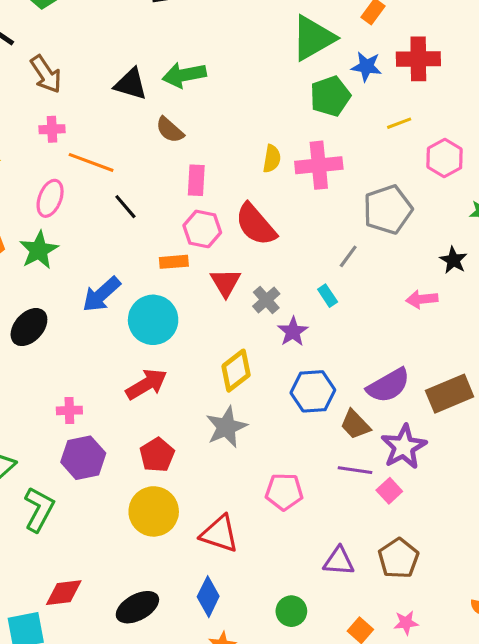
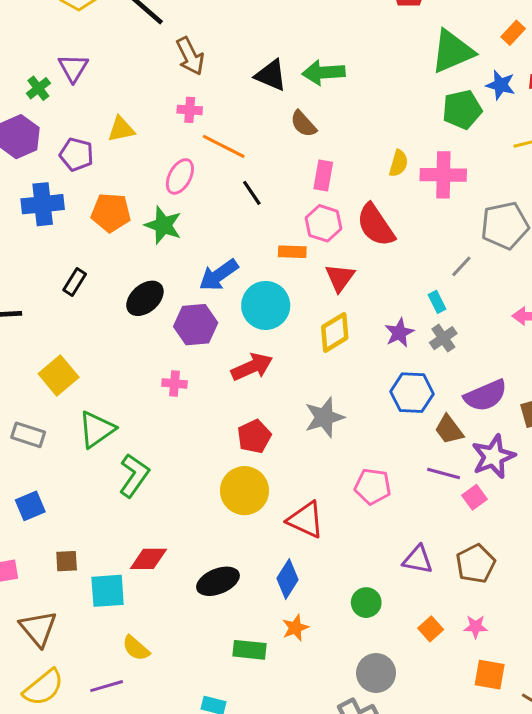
green star: (39, 250) -> (163, 225), turned -30
gray cross: (266, 300) -> (443, 338), moved
yellow diamond: (236, 371) -> (335, 332), moved
purple hexagon: (83, 458) -> (196, 325), moved

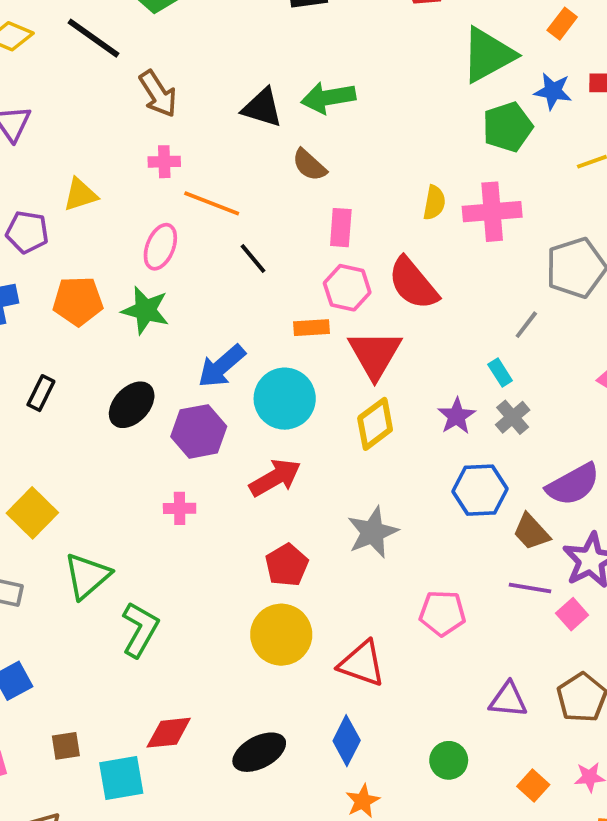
red triangle: (340, 278) -> (375, 354), size x1.4

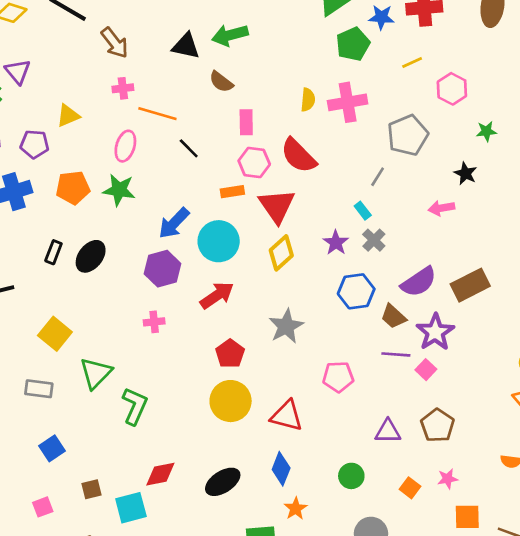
black ellipse: (132, 405) -> (91, 256), moved

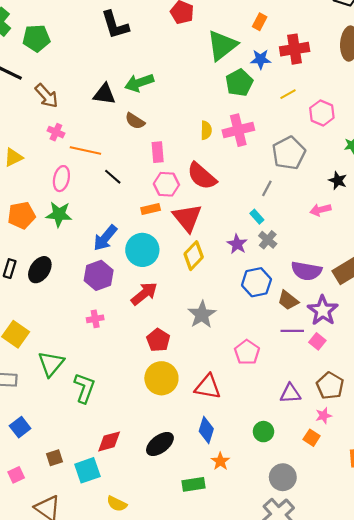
pink cross: (123, 88) -> (56, 132), turned 35
purple semicircle: (419, 282) -> (306, 271), turned 48
pink pentagon: (338, 377) -> (247, 352), turned -30
pink star: (448, 479) -> (324, 416), moved

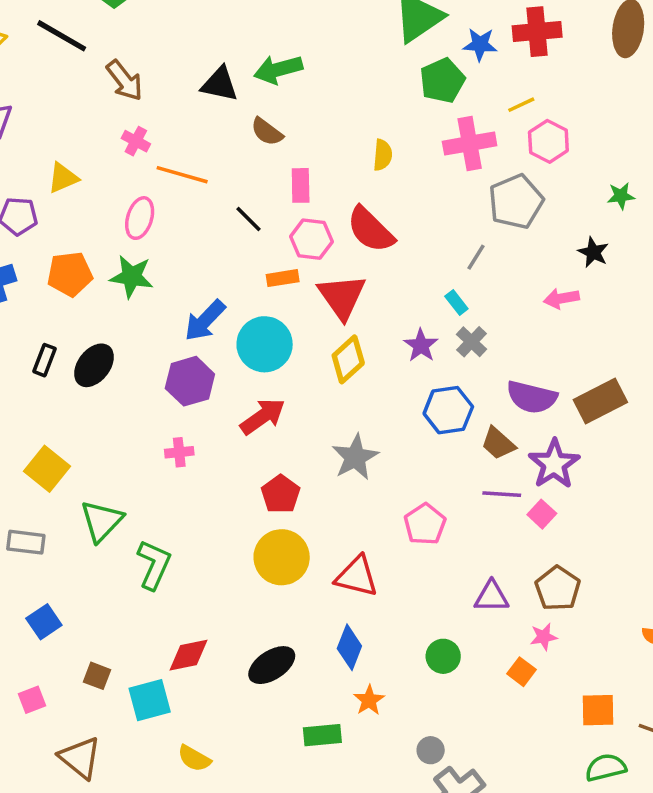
pink hexagon: (322, 113) -> (548, 141), moved
pink cross: (238, 130) -> (470, 143), moved
black line: (113, 177) -> (249, 219), moved
brown square: (54, 458) -> (97, 676), turned 35
gray circle: (283, 477) -> (431, 750), moved, size x0.6

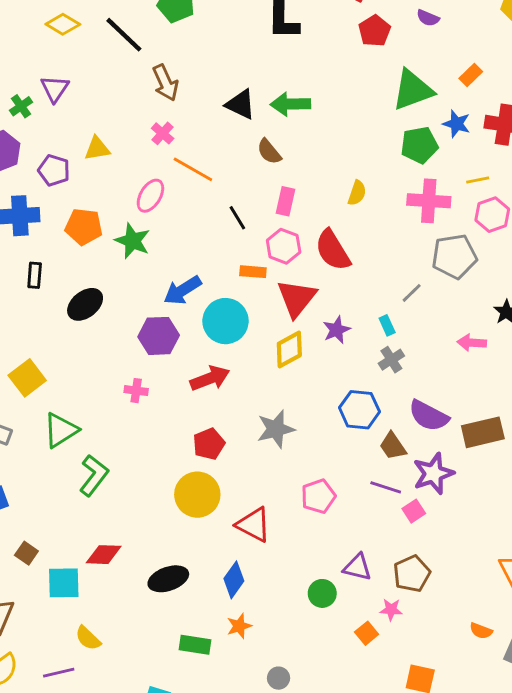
purple star: (421, 345) -> (337, 330), moved
black rectangle: (44, 360) -> (35, 275), moved, turned -30
green circle: (443, 656) -> (322, 593), moved

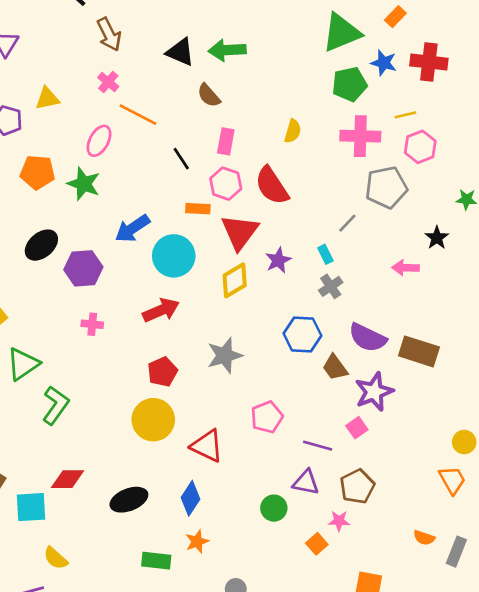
purple hexagon: (159, 336) -> (83, 268), moved
brown rectangle: (483, 432) -> (419, 351), turned 33
purple line: (386, 487) -> (318, 446), moved

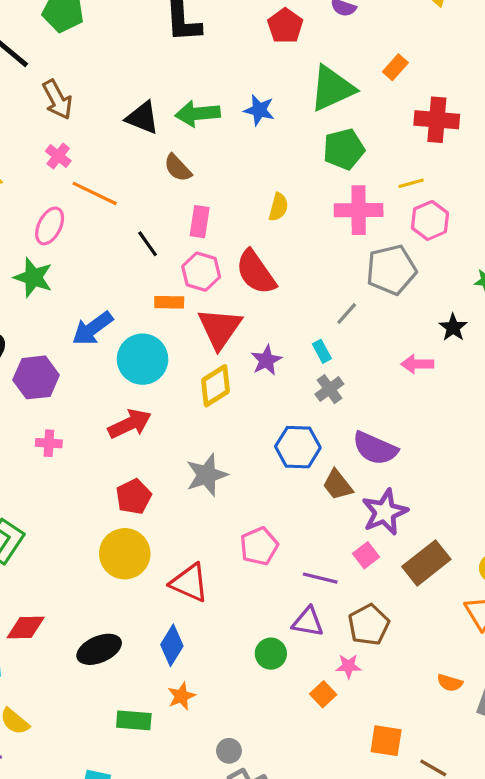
blue star: (384, 63) -> (259, 110), moved
brown rectangle: (419, 351) -> (426, 563), moved, turned -54

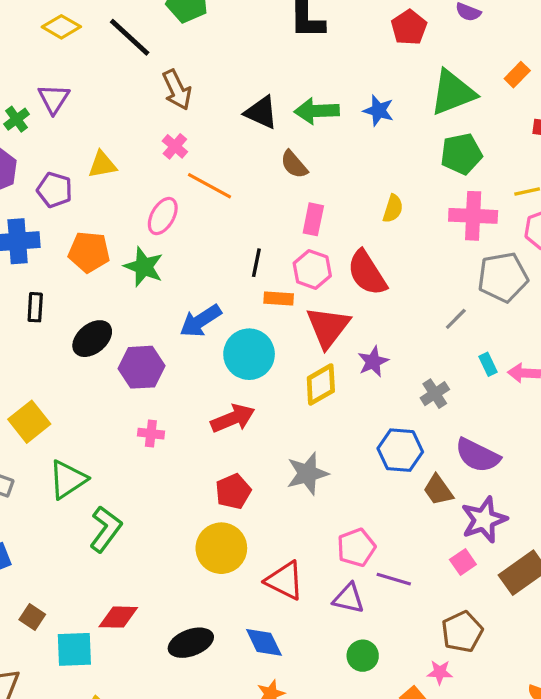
black line: (148, 244) -> (256, 263), moved, turned 44
cyan rectangle: (322, 351) -> (488, 364), moved
purple line: (320, 578) -> (394, 579), moved
purple triangle: (308, 622) -> (349, 598), moved
blue diamond: (172, 645) -> (264, 642), turned -60

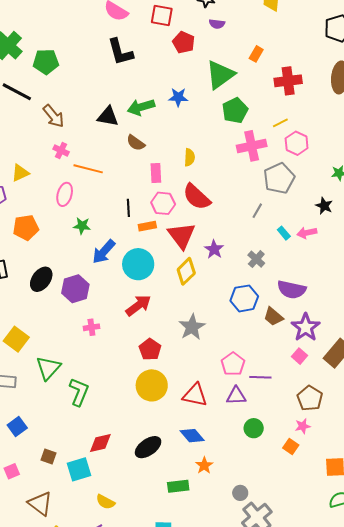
yellow semicircle: (393, 209) -> (189, 157), moved
green star: (144, 267) -> (82, 226), moved, size x0.7

